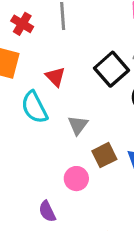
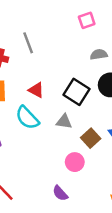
black square: (111, 69) -> (76, 92), moved
gray triangle: (78, 125) -> (64, 121), turned -42

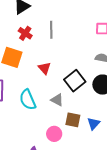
cyan semicircle: (27, 118) -> (28, 100), moved
brown square: (91, 138) -> (73, 120), turned 35

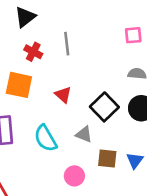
pink circle: (54, 134) -> (74, 176), moved

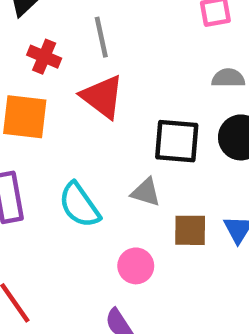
red triangle: (63, 95) -> (102, 97), moved, size x1.5
black square: (104, 107) -> (177, 141), turned -36

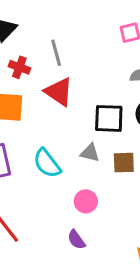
brown square: (190, 230) -> (124, 163), moved

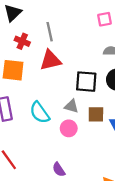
red triangle: (59, 92) -> (50, 60), turned -50
pink circle: (86, 201) -> (69, 128), moved

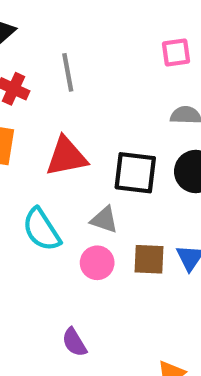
red triangle: (50, 60) -> (66, 157), moved
brown square: (96, 114) -> (149, 259), moved

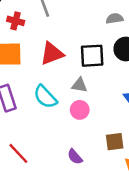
brown square: (149, 259) -> (115, 142), moved

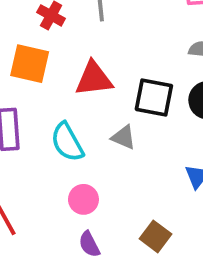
pink circle: (80, 110) -> (83, 199), moved
brown square: (115, 142) -> (155, 236), turned 30

